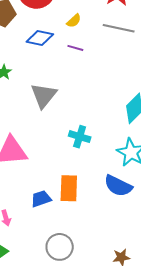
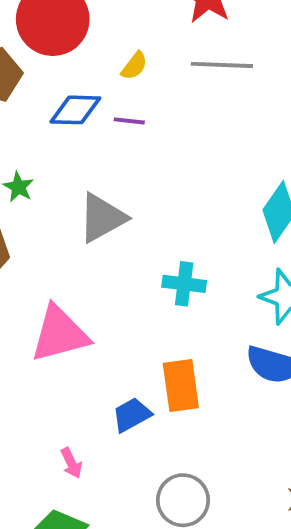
purple line: (75, 48) -> (129, 121), moved
gray triangle: (44, 95) -> (102, 218), turned 32

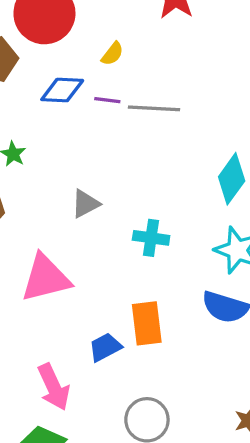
gray line: (222, 65) -> (154, 108), moved
gray triangle: (102, 218) -> (85, 204), moved, size x0.7
pink arrow: (71, 463) -> (54, 387), size x1.8

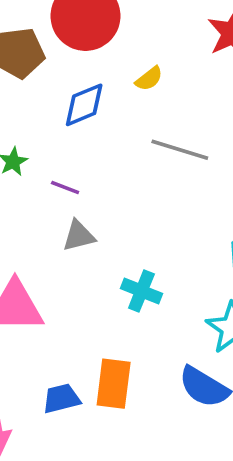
blue diamond: (62, 90) -> (84, 105), turned -39
purple line: (107, 100) -> (65, 188), moved

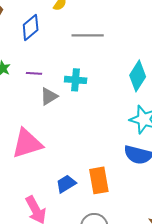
cyan cross: (141, 291) -> (76, 80), moved
orange rectangle: (114, 384) -> (99, 180), moved

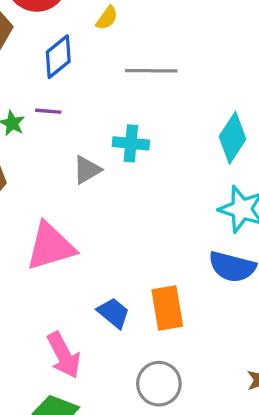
purple line: (34, 73) -> (48, 111), moved
blue trapezoid: (66, 184) -> (113, 313), turned 70

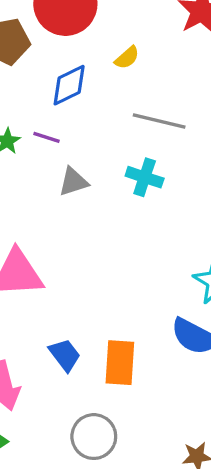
cyan cross: (131, 143) -> (145, 177), moved
gray triangle: (87, 170) -> (73, 182), moved

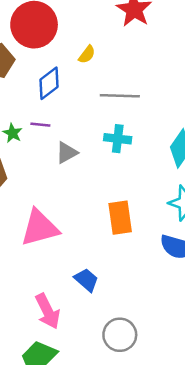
orange rectangle: (120, 363) -> (120, 218), moved

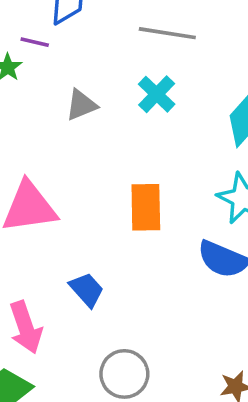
purple line: (40, 125) -> (35, 42), moved
cyan cross: (118, 139) -> (157, 94), turned 30

